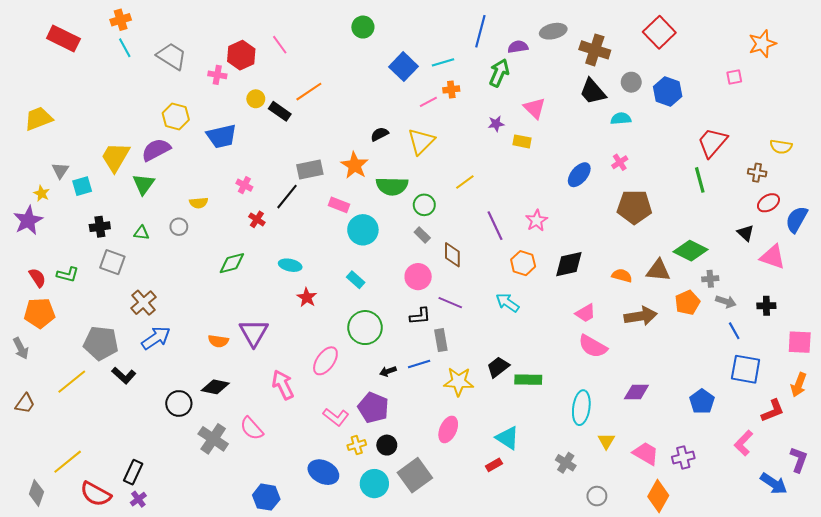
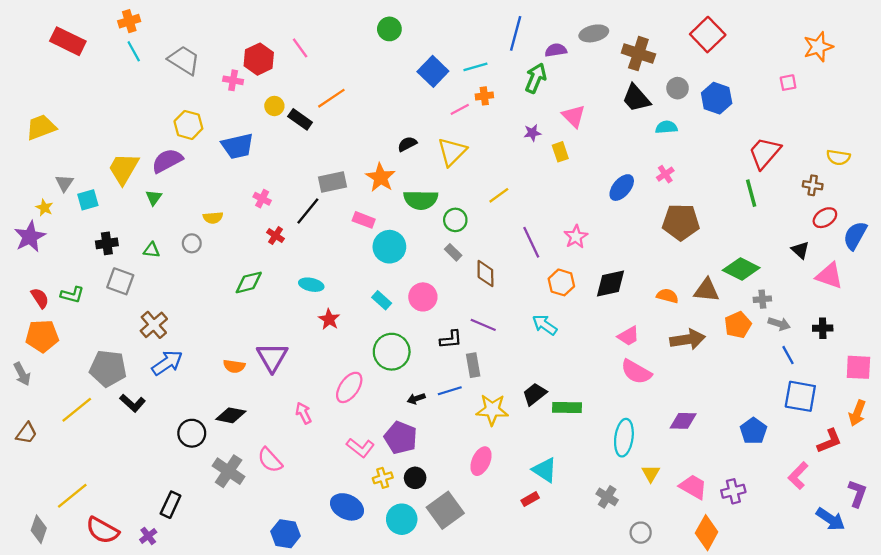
yellow rectangle: (522, 141) -> (560, 152), turned 60
green triangle: (144, 184) -> (154, 198), size x0.7
pink circle: (418, 277) -> (423, 297), moved
pink arrow: (283, 385) -> (303, 413), size x0.7
black rectangle: (133, 472) -> (171, 505), moved

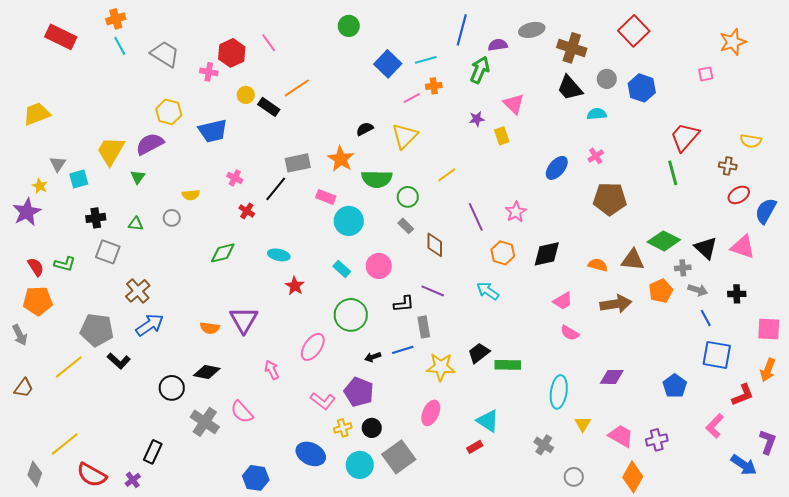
black triangle: (800, 250) -> (706, 248), moved, size x1.4
pink semicircle: (636, 372) -> (570, 333), size x0.7

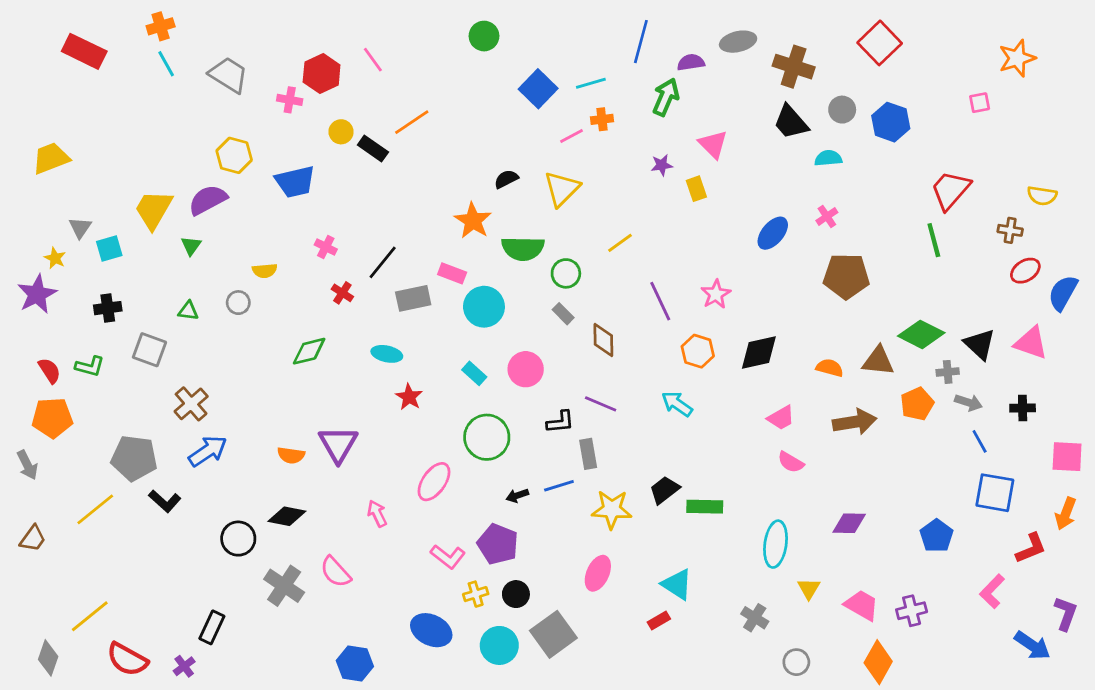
gray rectangle: (298, 163) -> (413, 298), moved
black cross: (96, 218) -> (108, 308), moved

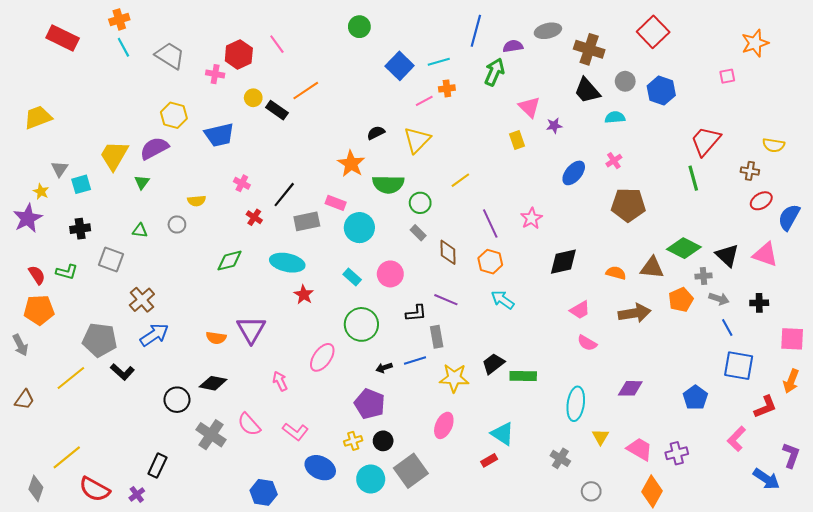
purple star: (662, 165) -> (554, 126), moved
orange hexagon: (698, 351) -> (490, 262), moved
cyan ellipse: (387, 354) -> (287, 263), size x1.5
pink L-shape: (448, 557) -> (295, 432), moved

